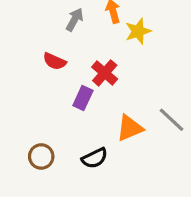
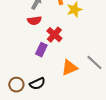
red semicircle: (55, 61) -> (34, 21), moved, turned -32
black semicircle: (95, 158) -> (37, 84), moved

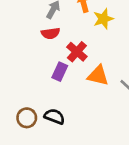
orange triangle: (69, 68) -> (98, 76), moved, turned 36
black semicircle: (37, 84) -> (54, 116), turned -133

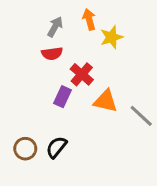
black semicircle: (54, 116) -> (56, 147), turned -72

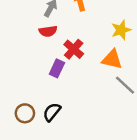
yellow star: (111, 37) -> (121, 30), moved
orange triangle: (106, 101) -> (112, 59), moved

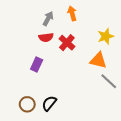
red cross: (74, 49) -> (67, 43), moved
purple rectangle: (57, 68) -> (37, 65), moved

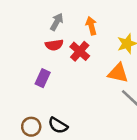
orange arrow: (72, 13) -> (91, 26), moved
black semicircle: (49, 103) -> (58, 125), turned -98

